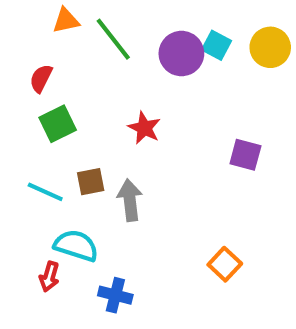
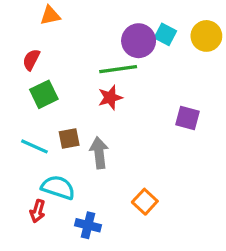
green line: (113, 39) -> (118, 69), moved, turned -60
red star: (144, 128) -> (110, 98), turned 30
orange square: (225, 264) -> (145, 202), moved

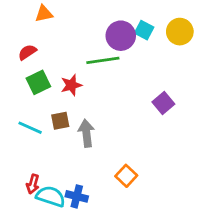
red semicircle: (31, 60) -> (27, 52), turned 30
red star: (110, 98) -> (71, 85), moved
purple square: (187, 118) -> (163, 103), turned 35
cyan semicircle: (58, 187) -> (51, 196), moved

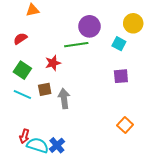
cyan square: (144, 30) -> (119, 44), moved
green square: (38, 82) -> (22, 70), moved, turned -30
purple square: (163, 103) -> (121, 76), turned 35
orange square: (126, 176) -> (125, 125), moved
blue cross: (77, 196) -> (57, 145), turned 35

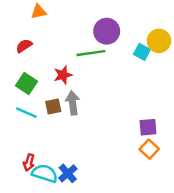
yellow circle: (133, 23) -> (159, 41), moved
purple square: (121, 76) -> (148, 127), moved
gray arrow: (64, 99) -> (73, 103), moved

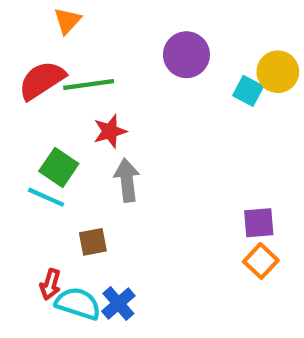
orange triangle: (39, 12) -> (67, 21), turned -35
red semicircle: (24, 46) -> (42, 80), size x1.6
green line: (91, 53) -> (89, 84), moved
green square: (26, 83) -> (59, 167), moved
brown square: (53, 107) -> (93, 242), moved

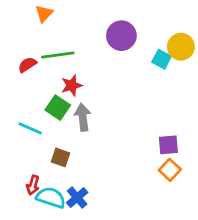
red semicircle: (42, 80) -> (27, 65), moved, size x0.6
green square: (59, 167) -> (58, 108), moved
brown square: (93, 242) -> (61, 157), turned 30

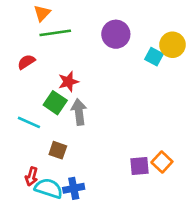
green line: (58, 55) -> (55, 33), moved
purple square: (168, 145) -> (140, 166), moved
blue cross: (77, 198) -> (74, 188), turned 30

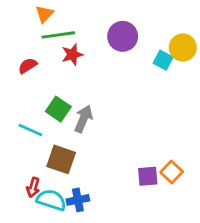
red star: (68, 82) -> (72, 55), moved
gray arrow: (79, 112) -> (83, 119), turned 30
brown square: (58, 150) -> (61, 159), size x1.5

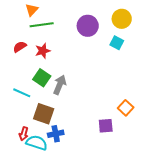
yellow circle: (183, 48) -> (122, 19), moved
red star: (72, 55) -> (43, 51), moved
orange square: (172, 172) -> (126, 108), moved
blue cross: (78, 200) -> (56, 134), moved

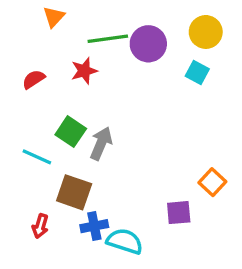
green line: (42, 25) -> (108, 39), moved
red star: (43, 51) -> (84, 71), moved
cyan semicircle: (37, 143) -> (125, 241), moved

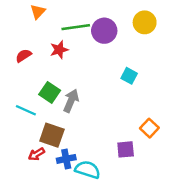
cyan square: (197, 72) -> (129, 76), moved
red arrow: (40, 226) -> (37, 154), moved, turned 42

